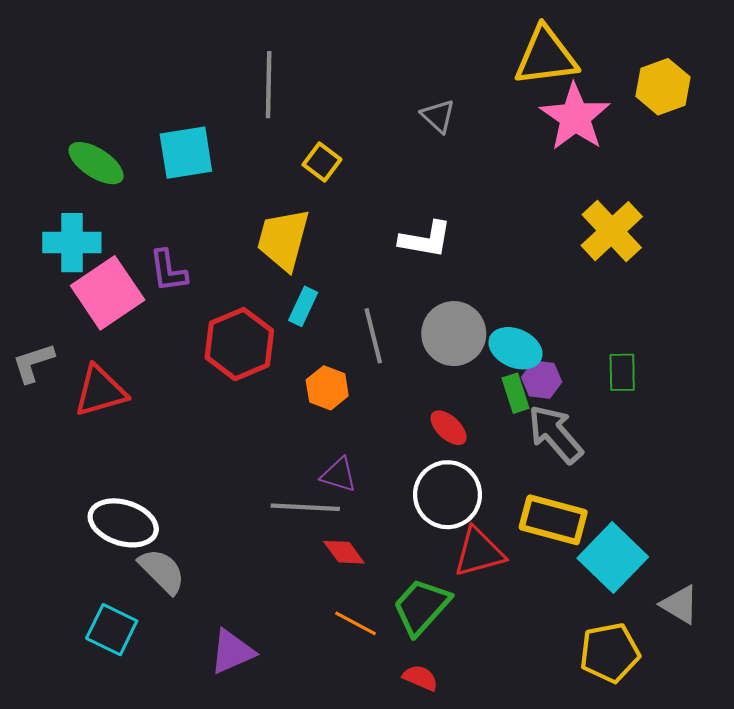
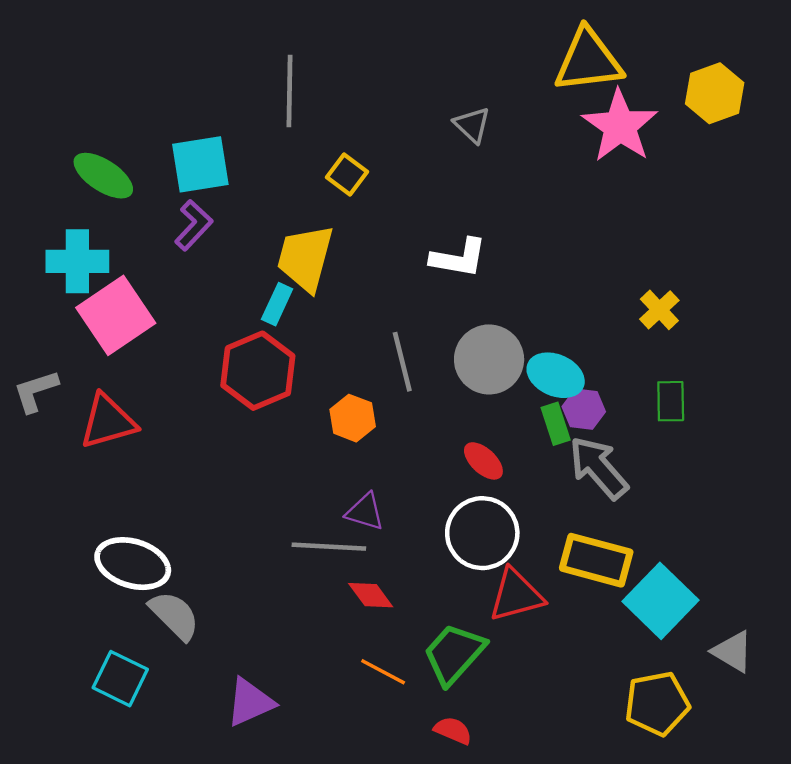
yellow cross: (612, 231) -> (659, 310), moved, size x0.6
purple L-shape: (168, 271) -> (194, 225), moved, turned -129
cyan rectangle: (303, 306) -> (277, 304), moved

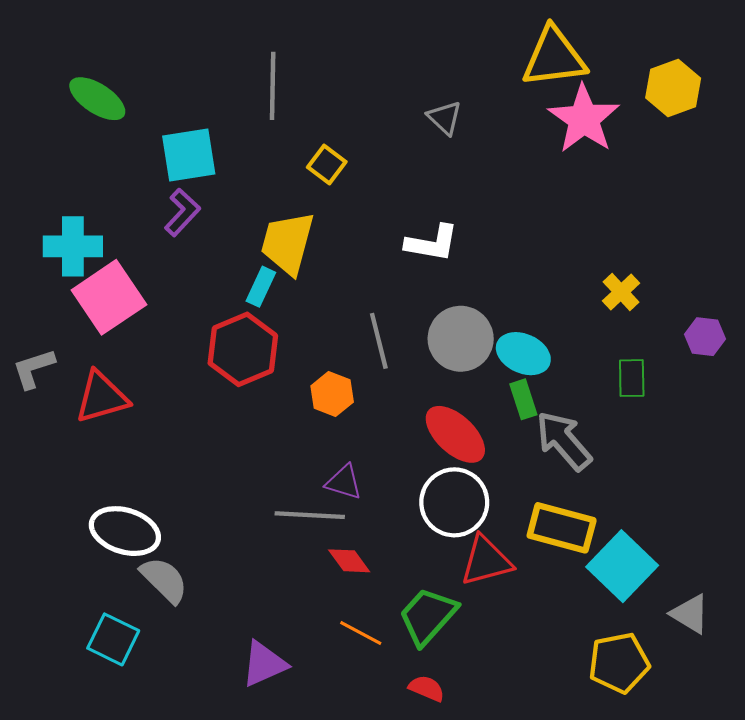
green ellipse: (103, 176) -> (97, 99), moved
purple hexagon: (584, 409) -> (705, 337), moved
red ellipse: (483, 461) -> (455, 434), size x1.6
purple triangle: (250, 702) -> (264, 664), moved

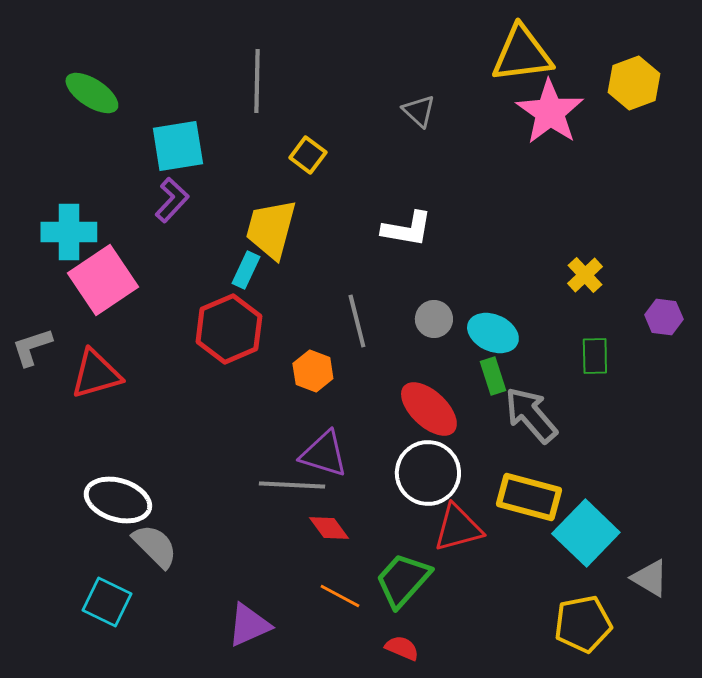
gray circle: (461, 339) -> (434, 319), size x0.6
purple triangle: (344, 482) -> (324, 454), size x1.4

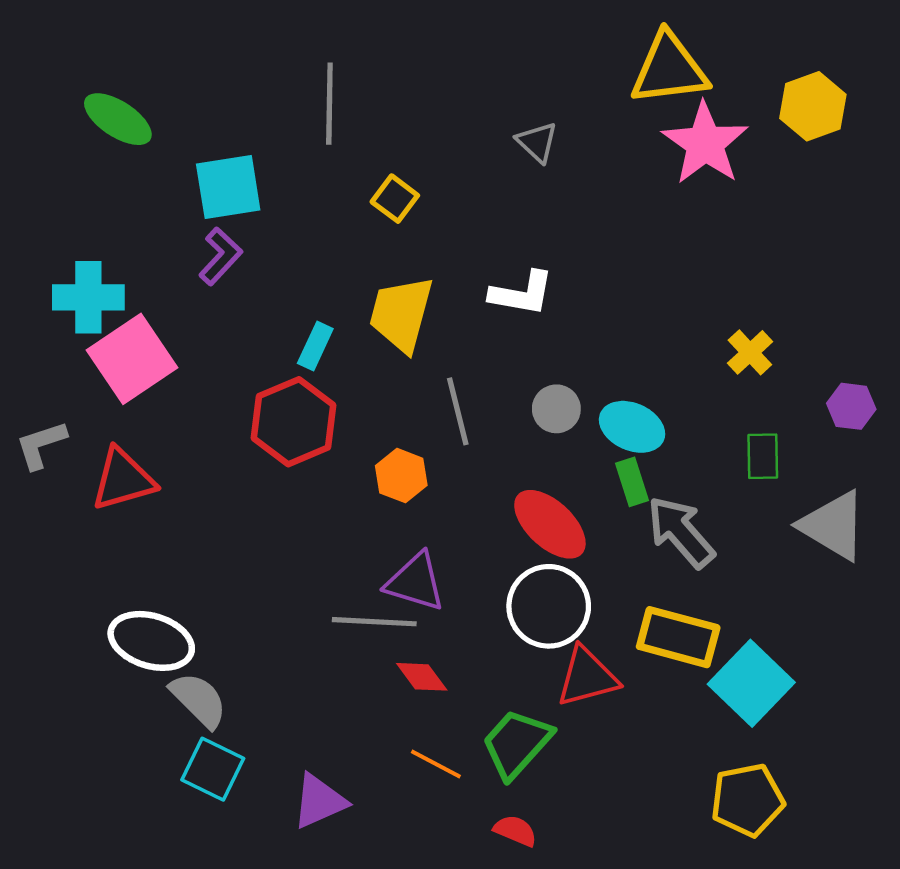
yellow trapezoid: (271, 229) -> (401, 314), moved
gray triangle: (650, 578) -> (833, 526), moved, size x1.5
cyan square: (107, 602) -> (213, 769), moved

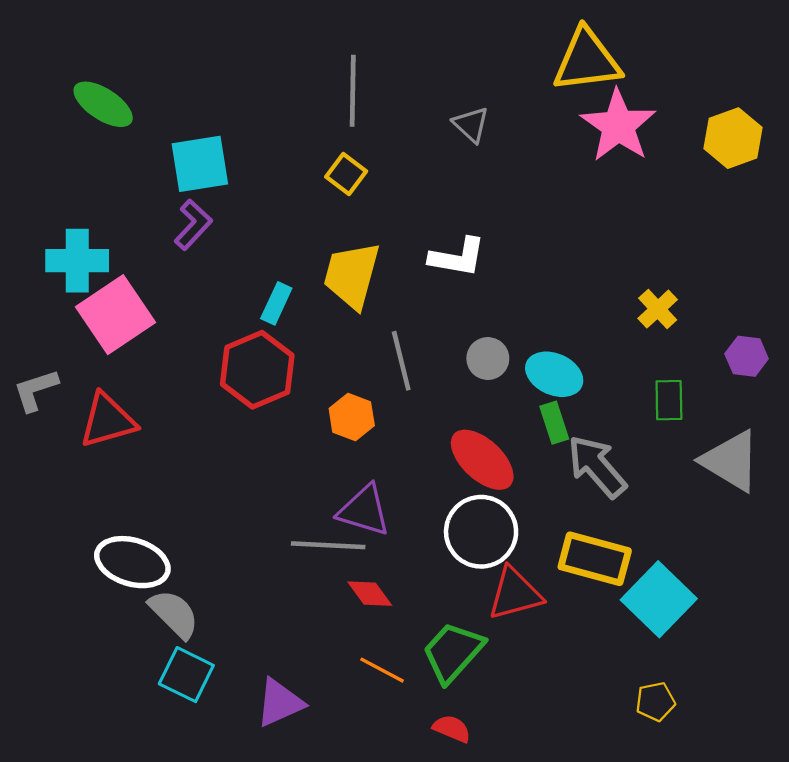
gray line: (329, 104) -> (353, 91), moved
yellow hexagon: (813, 106) -> (733, 138), moved
yellow pentagon: (747, 800) -> (655, 702), size x0.6

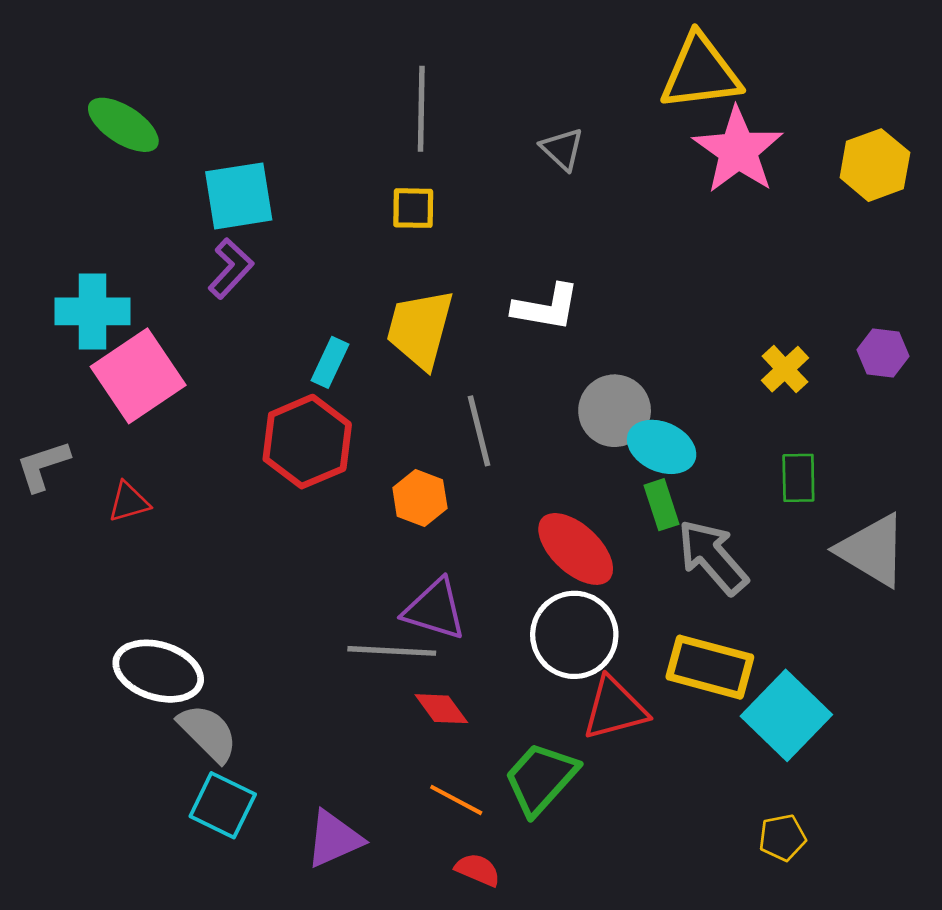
yellow square: (346, 174) -> (413, 208), turned -36
purple hexagon: (747, 356) -> (883, 353), moved
gray circle: (488, 359) -> (615, 411), moved, size x1.4
red triangle: (108, 420) -> (129, 502), size x0.6
red semicircle: (452, 729) -> (478, 870), moved

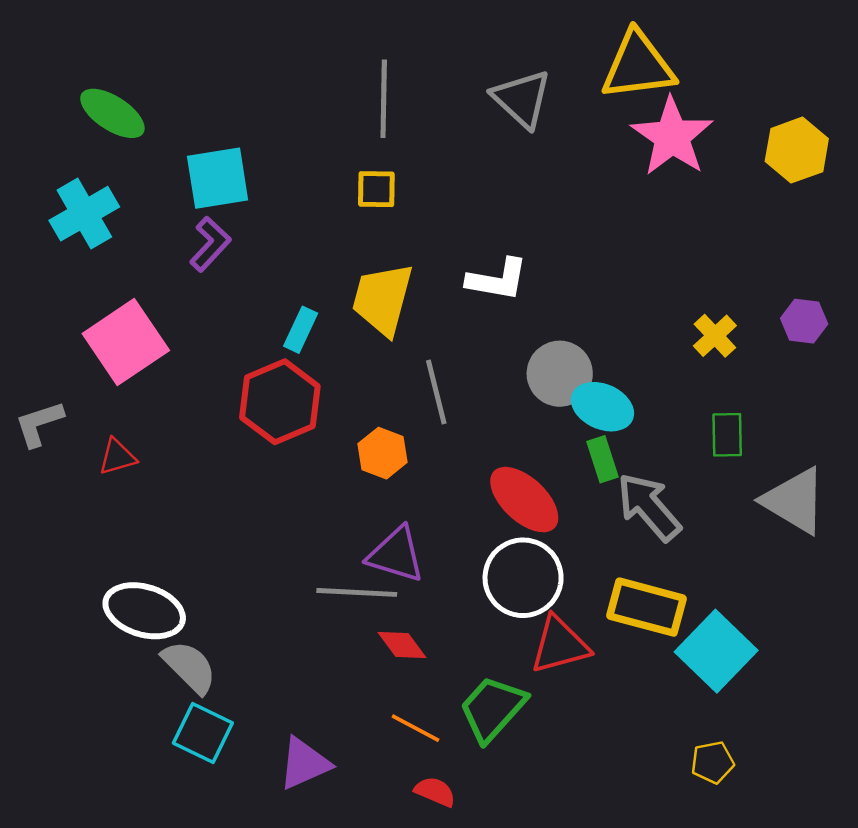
gray triangle: (562, 149) -> (522, 99), moved, size x1.5
cyan cross: (92, 311) -> (84, 214), moved, turned -30

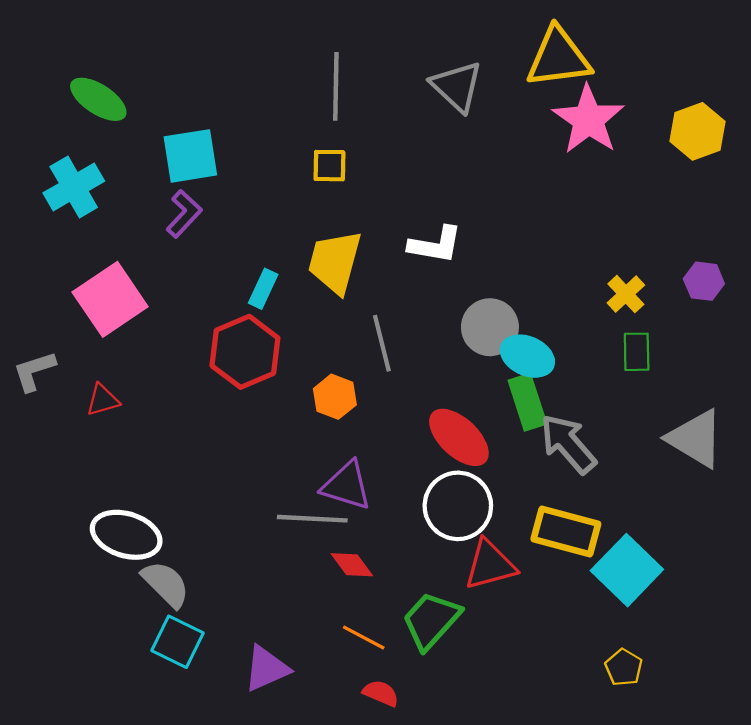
green rectangle: (727, 435) -> (637, 352), moved
green rectangle: (602, 459) -> (527, 402), size x1.4
yellow pentagon: (712, 762) -> (624, 667), turned -30

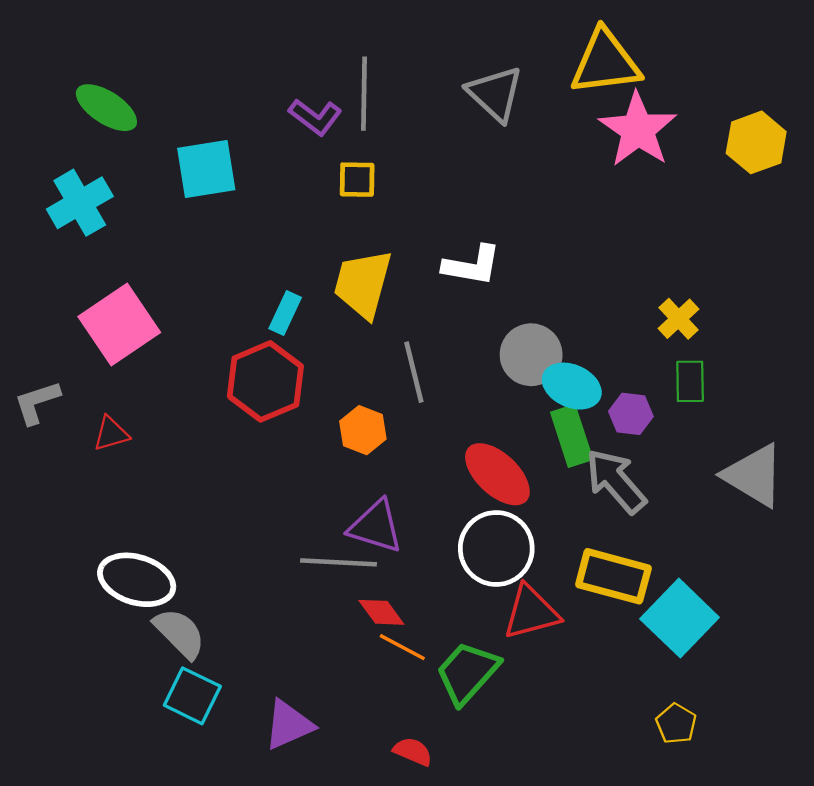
purple L-shape: (184, 214) -> (315, 117), moved, turned 84
purple hexagon: (704, 281) -> (631, 414), moved
orange line: (364, 637) -> (402, 647), moved

